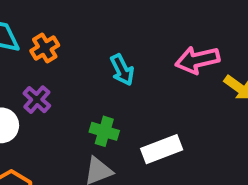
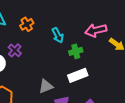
orange cross: (45, 48) -> (27, 24), moved
green cross: (104, 131) -> (76, 51), moved, turned -32

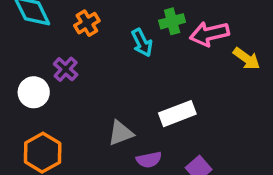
green cross: (76, 51) -> (172, 21), moved

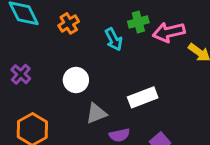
purple cross: (66, 69) -> (21, 74), moved
white circle: (34, 92) -> (76, 80), moved

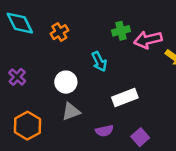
cyan arrow: (114, 39) -> (99, 62), moved
gray triangle: (96, 113) -> (71, 112), moved

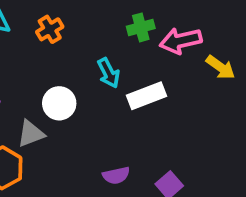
white rectangle: (125, 97) -> (146, 96), moved
gray triangle: (71, 112) -> (31, 134), moved

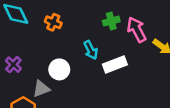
orange cross: (50, 29) -> (53, 22), turned -35
pink arrow: (181, 41) -> (137, 30), turned 75

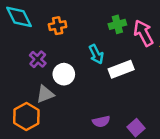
orange cross: (53, 22) -> (58, 26), turned -35
purple cross: (13, 65) -> (38, 59), moved

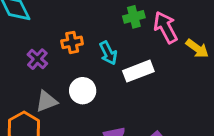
orange cross: (58, 26) -> (72, 42), moved
white circle: (64, 74) -> (83, 91), moved

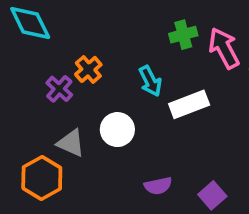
orange cross: (72, 42) -> (88, 69), moved, turned -30
gray triangle: (46, 101) -> (71, 143), turned 45

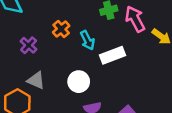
orange cross: (88, 69) -> (61, 29), moved
white circle: (117, 130) -> (79, 82), moved

